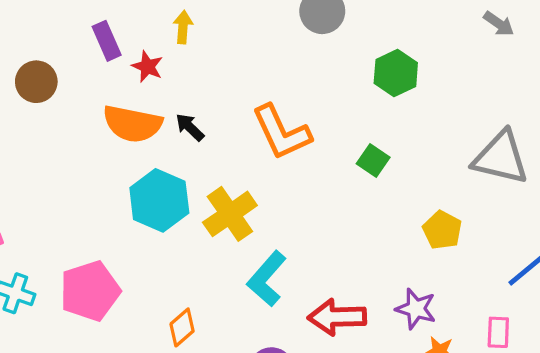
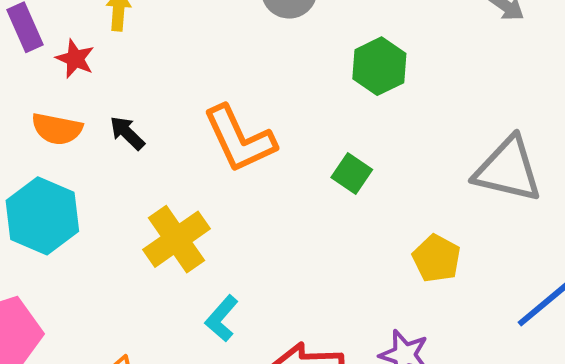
orange semicircle: (133, 124) -> (57, 129), size x0.7
cyan hexagon: (159, 200) -> (42, 216), moved
cyan L-shape: (267, 279) -> (222, 318), size x0.7

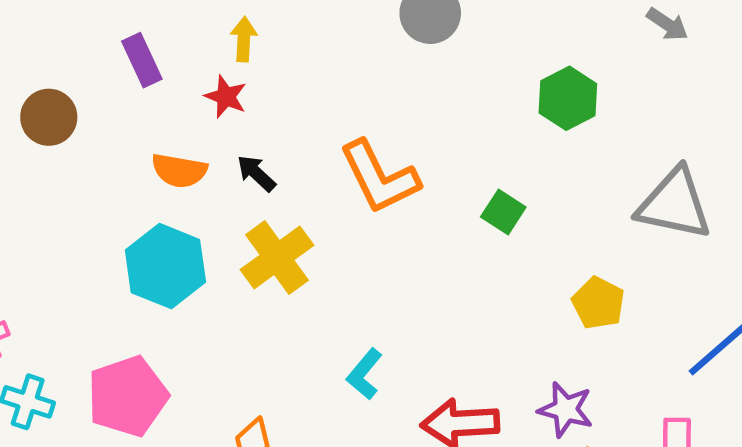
red star: (75, 59) -> (226, 97), moved
green hexagon: (379, 66) -> (568, 98), moved
yellow cross: (176, 239) -> (277, 257), moved

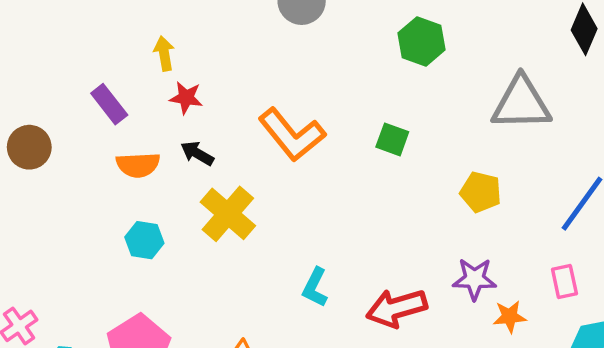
purple rectangle: (142, 60) -> (109, 104), moved
red star: (226, 97) -> (186, 98), moved
cyan hexagon: (165, 266) -> (144, 240), size x0.6

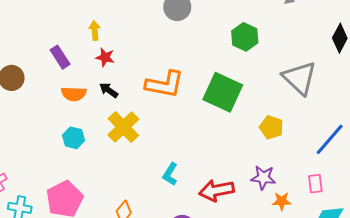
gray triangle: (521, 103) -> (300, 78), turned 39
orange L-shape: (292, 135) -> (165, 84), turned -45
green square: (392, 139) -> (223, 92), size x2.0

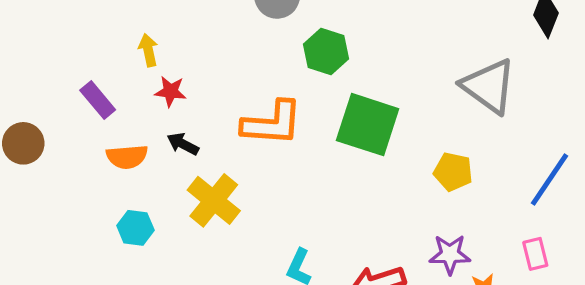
green hexagon: (245, 37) -> (326, 51), moved

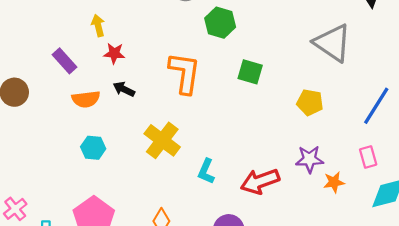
orange L-shape: (272, 123) -> (185, 73), turned -84
green square: (368, 125) -> (250, 72), size x0.6
yellow cross: (214, 200) -> (162, 140), moved

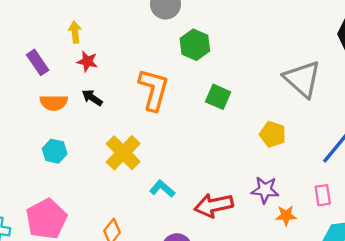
cyan L-shape: (206, 171) -> (162, 189), turned 100

